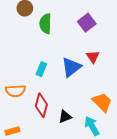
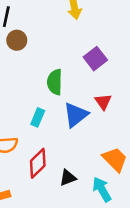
green semicircle: (45, 24) -> (55, 82), moved
red diamond: (41, 105) -> (38, 163), turned 30

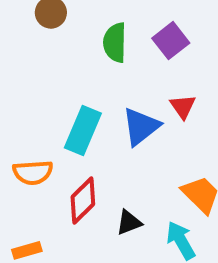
green semicircle: (55, 82) -> (115, 43), moved
cyan rectangle: (38, 117) -> (83, 131), size x1.6

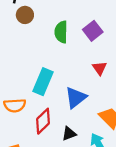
blue triangle: (141, 127) -> (76, 97), moved

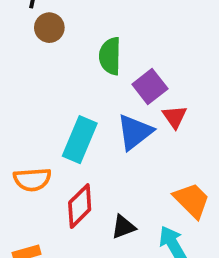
purple square: (93, 31) -> (150, 86), moved
blue triangle: (76, 97) -> (135, 132), moved

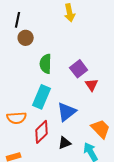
green semicircle: (110, 56) -> (46, 64), moved
blue triangle: (135, 132) -> (67, 112), moved

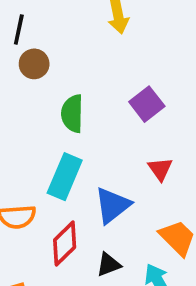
purple square: (79, 69) -> (147, 104), moved
red triangle: (92, 85) -> (160, 169), moved

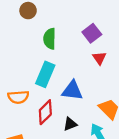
red triangle: (160, 169) -> (99, 58), moved
blue triangle: (112, 205) -> (72, 91), turned 45

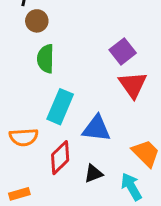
green semicircle: (50, 39) -> (46, 59), moved
red triangle: (99, 58) -> (133, 85), size x1.5

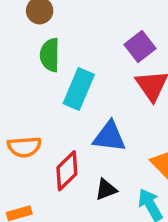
cyan rectangle: (60, 107) -> (79, 89), moved

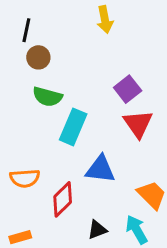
green semicircle: (50, 55) -> (47, 97), turned -76
black triangle: (106, 189) -> (97, 230), moved

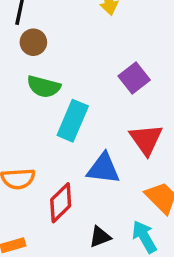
red triangle: (138, 124) -> (146, 139), moved

